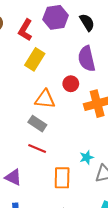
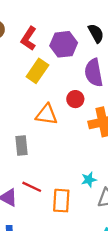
purple hexagon: (56, 17) -> (64, 44), moved
gray rectangle: (37, 124) -> (22, 146), moved, turned 48
red line: (37, 149) -> (32, 187), moved

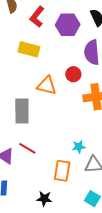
yellow rectangle: (37, 71) -> (29, 49), moved, turned 65
gray rectangle: (22, 146) -> (22, 111), size x1.4
orange rectangle: (61, 201) -> (62, 171), moved

